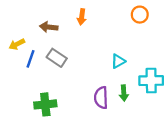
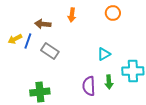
orange circle: (140, 15) -> (113, 13), moved
blue line: (31, 59) -> (28, 41), moved

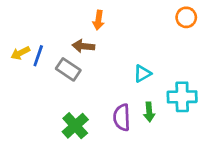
orange circle: (113, 13) -> (186, 17), moved
brown arrow: (43, 24) -> (83, 46), moved
green cross: (40, 92) -> (75, 126), moved, turned -36

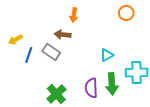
orange circle: (186, 17) -> (126, 13), moved
blue line: (38, 56) -> (29, 55), moved
green arrow: (149, 112) -> (112, 84), size x1.5

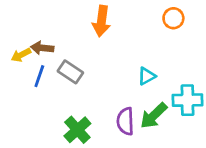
orange arrow: (74, 15) -> (101, 21), size x1.5
brown arrow: (63, 35) -> (42, 48), moved
green arrow: (112, 84) -> (154, 116), turned 50

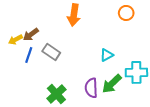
brown arrow: (42, 48) -> (31, 35), turned -42

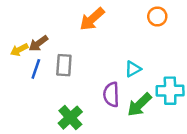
orange arrow: (74, 15) -> (92, 19), turned 40
gray rectangle: (51, 52) -> (64, 65), turned 60
purple semicircle: (91, 88) -> (111, 94), moved

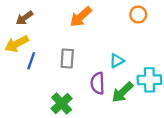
brown arrow: (38, 43) -> (24, 18), moved
yellow arrow: (19, 50) -> (17, 44), size x1.5
gray rectangle: (64, 65) -> (67, 58), moved

